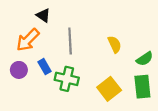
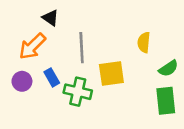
yellow semicircle: (115, 44) -> (144, 42), moved, turned -150
yellow square: (109, 89) -> (111, 74), moved, turned 30

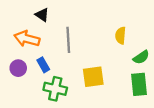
orange arrow: (32, 46) -> (27, 39), turned 60
yellow square: (111, 74) -> (93, 77), moved
green cross: (78, 92) -> (55, 89), moved

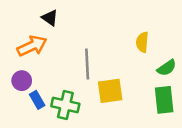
orange arrow: (27, 39) -> (32, 46), turned 140
gray line: (68, 40) -> (87, 64), moved
blue rectangle: (43, 65) -> (37, 100), moved

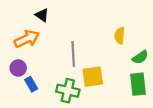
green cross: (65, 105) -> (68, 91), moved

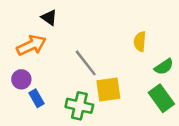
gray line: (73, 54) -> (86, 63), turned -35
green rectangle: (138, 84) -> (161, 98), turned -30

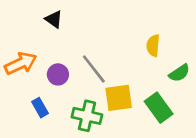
orange arrow: (31, 45) -> (21, 63), moved
purple circle: (21, 79) -> (58, 74), moved
green rectangle: (161, 98) -> (159, 108), moved

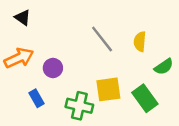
black triangle: (54, 19) -> (23, 18), moved
gray line: (94, 69) -> (102, 39), moved

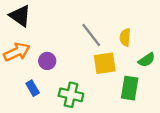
black triangle: (23, 18) -> (20, 16), size x1.5
yellow square: (108, 89) -> (105, 63), moved
green rectangle: (145, 98) -> (130, 88), turned 45

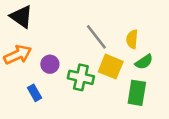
green semicircle: (147, 60) -> (144, 62), moved
yellow square: (105, 63) -> (111, 67), turned 30
green cross: (71, 95) -> (81, 77), moved

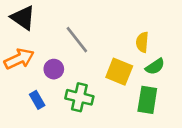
gray line: (96, 37) -> (77, 40), moved
green cross: (81, 77) -> (79, 97), moved

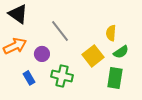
yellow square: (119, 72) -> (93, 56), turned 30

